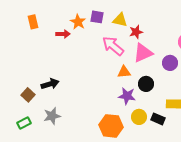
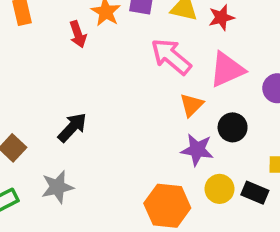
red star: (136, 32) -> (221, 17), moved
red arrow: (63, 34) -> (78, 34), turned 72
orange triangle: (124, 72) -> (192, 105), turned -40
black arrow: (50, 84) -> (72, 127), moved, turned -30

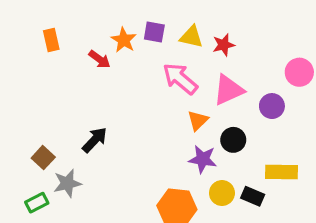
red arrow: (78, 34) -> (100, 59), turned -35
gray star: (57, 187) -> (67, 183), moved

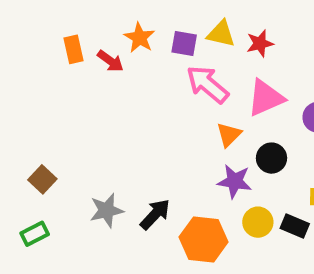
purple square: (154, 32) -> (184, 43), moved
orange rectangle: (51, 40) -> (73, 49), moved
black arrow: (95, 140) -> (155, 214), moved
gray star: (67, 183) -> (106, 210), moved

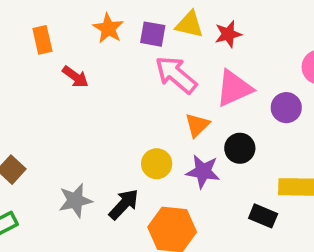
red arrow: (110, 61) -> (75, 77), moved
yellow circle: (258, 222) -> (157, 164), moved

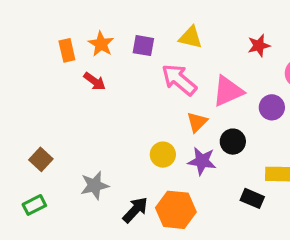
orange star: (108, 28) -> (101, 44), moved
purple square: (153, 34) -> (143, 46), moved
red star: (228, 34) -> (259, 46), moved
black arrow: (124, 204) -> (135, 210), moved

